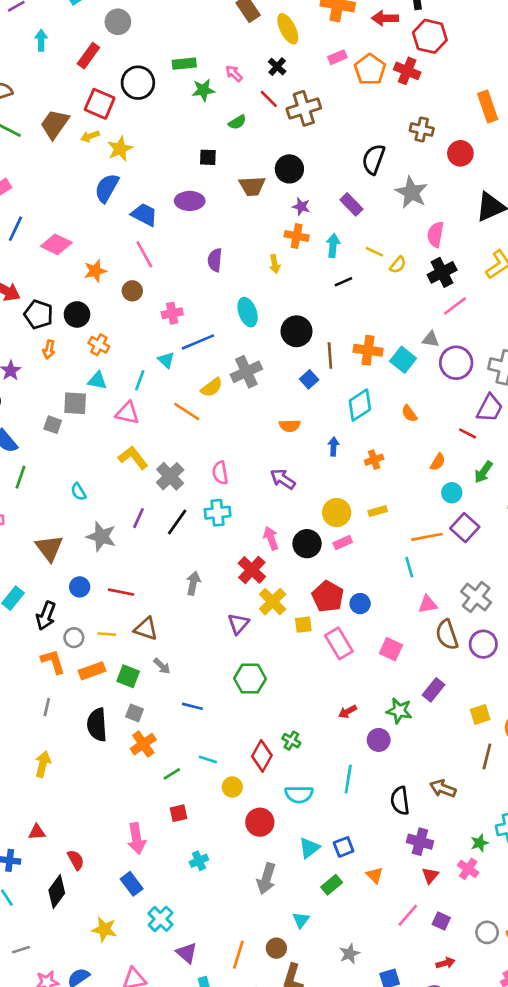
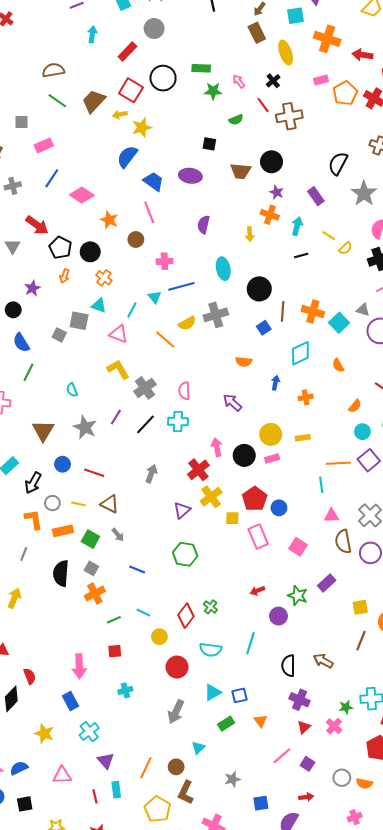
orange star: (95, 271) -> (109, 220), turned 30

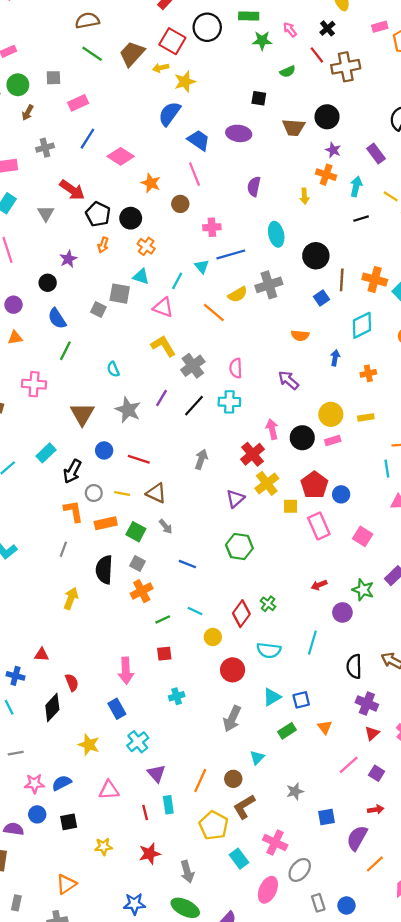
yellow arrow: (14, 598) -> (71, 598), moved
brown L-shape: (186, 793) -> (244, 807), turned 35

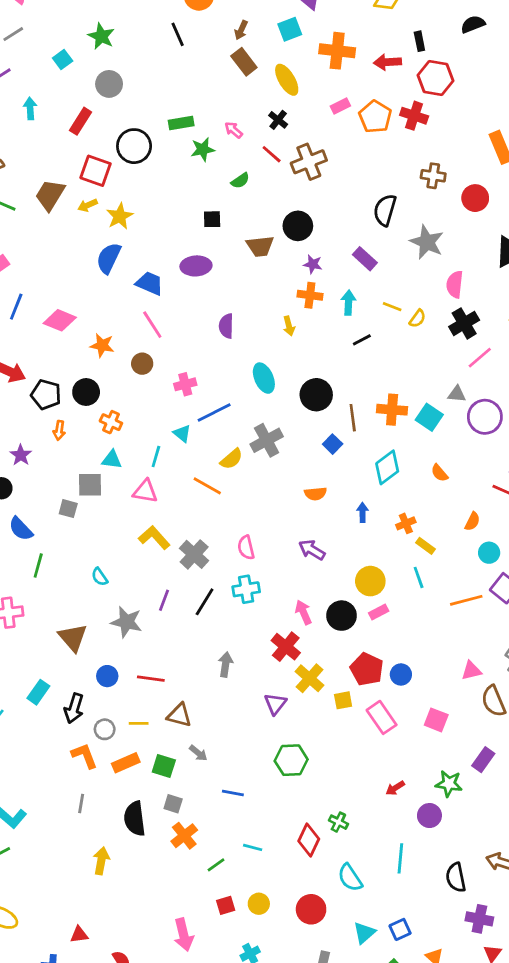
yellow rectangle: (366, 417) -> (426, 546), moved, turned 56
cyan line: (387, 469) -> (419, 577), moved
yellow circle: (213, 637) -> (259, 904), moved
cyan semicircle: (269, 650) -> (350, 878), turned 60

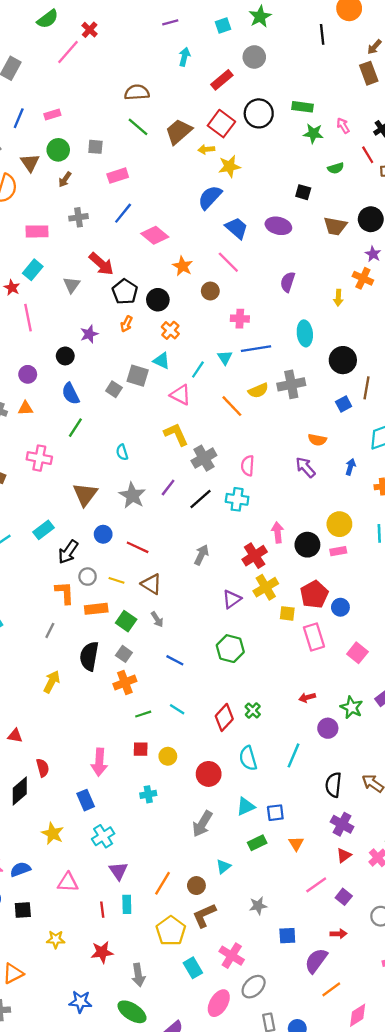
pink line: (152, 325) -> (228, 262), turned -30
purple arrow: (312, 550) -> (305, 467), moved

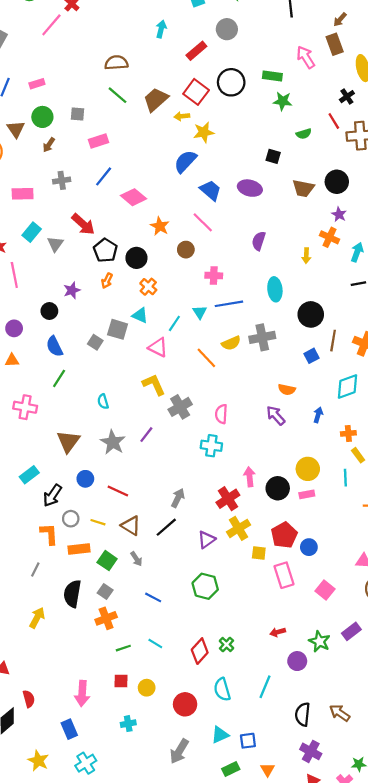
pink arrow: (343, 126) -> (306, 57), moved, size x1.5
cyan rectangle: (33, 270) -> (32, 232), moved
black line: (200, 499) -> (166, 527), moved

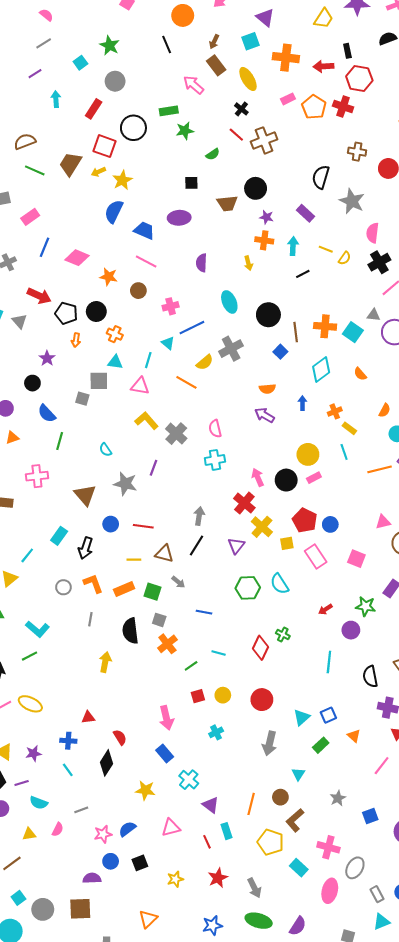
gray circle: (71, 519) -> (63, 587), moved
cyan semicircle: (222, 689) -> (280, 584), moved

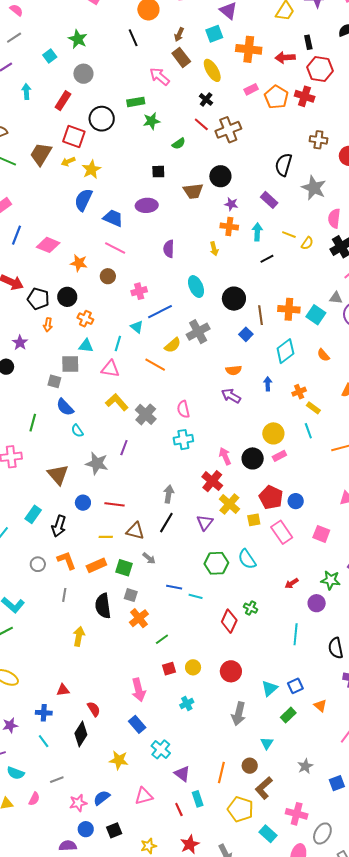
blue semicircle: (47, 414) -> (65, 407), moved
cyan line: (219, 653) -> (196, 596), moved

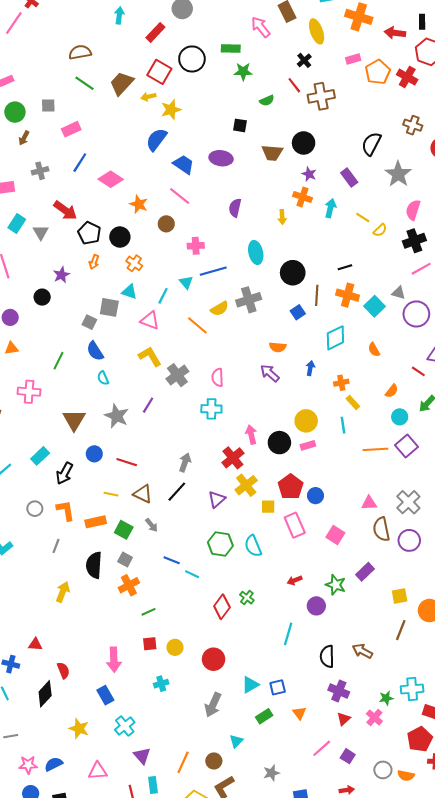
black line: (267, 259) -> (345, 267), moved

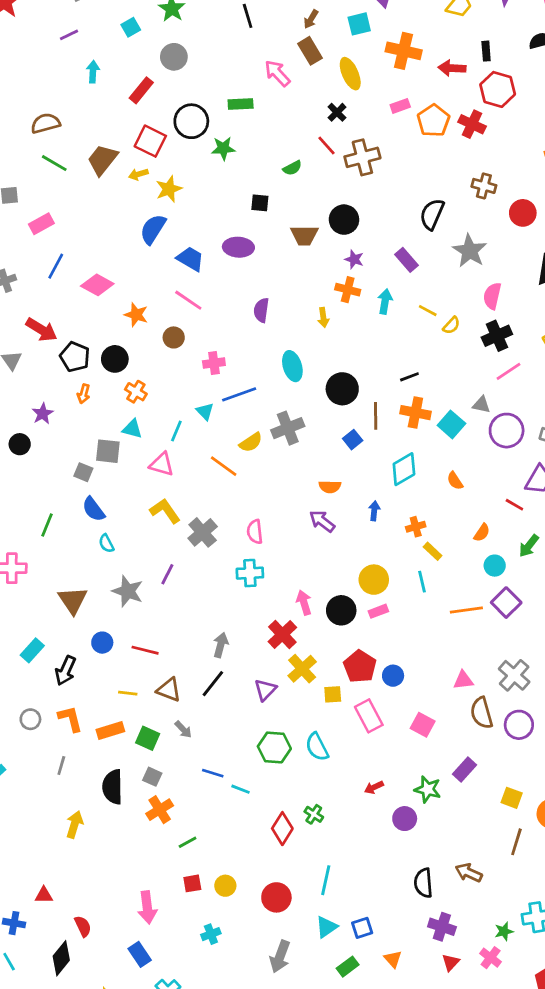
green star: (243, 72) -> (223, 148), moved
yellow square: (400, 596) -> (512, 798), turned 35
cyan line: (288, 634) -> (326, 880), moved

